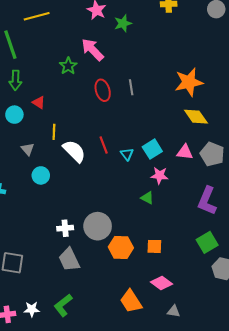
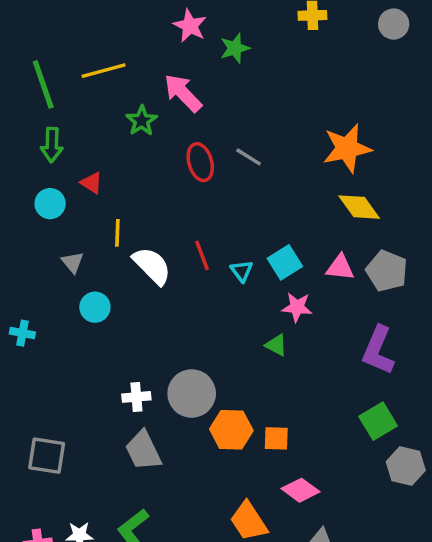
yellow line: (37, 16) -> (104, 71), moved
gray line: (131, 87) -> (249, 157), turned -49
orange square: (154, 246) -> (276, 438), moved

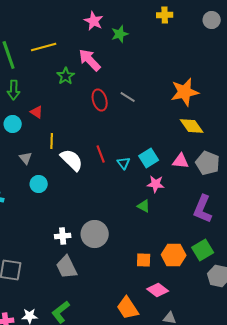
orange hexagon: (231, 430) -> (174, 255), moved

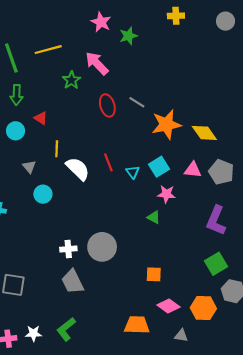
orange star: (185, 92) -> (166, 124), moved
orange hexagon: (174, 255) -> (203, 308), moved
orange trapezoid: (128, 308) -> (137, 325), turned 125

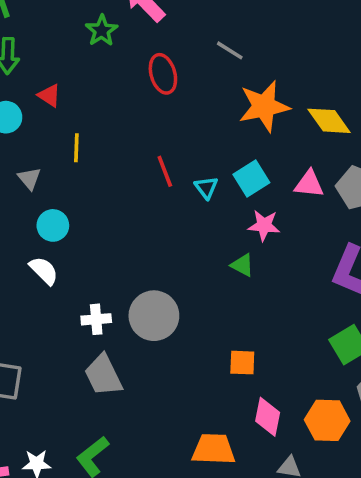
gray line: (137, 102) -> (230, 50), moved
white semicircle: (78, 169) -> (44, 271), moved, size x0.7
pink diamond: (169, 306) -> (268, 417), turned 65

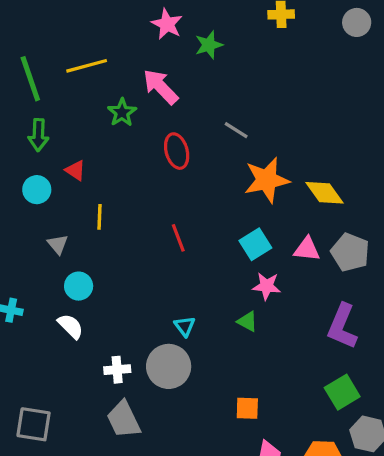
cyan triangle: (206, 188) -> (185, 326), moved

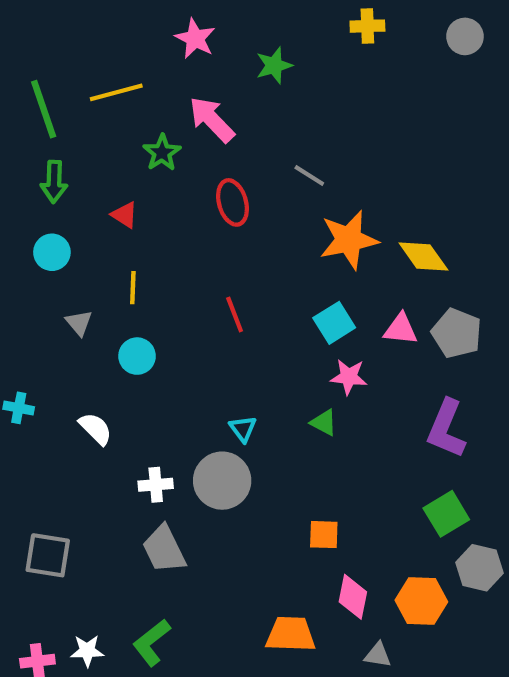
pink star: (167, 24) -> (195, 38), moved
red triangle: (75, 170) -> (125, 215), moved
cyan circle: (79, 286) -> (137, 356), moved

